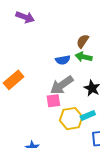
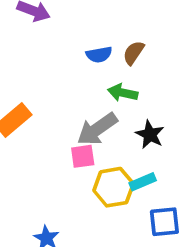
green arrow: (84, 57) -> (123, 93), moved
blue semicircle: (63, 60) -> (99, 55), moved

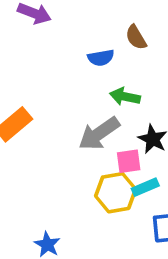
brown semicircle: (134, 53) -> (136, 37), moved, turned -65
pink square: (83, 156) -> (129, 161), moved

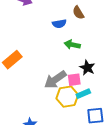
gray arrow: (99, 134) -> (55, 80), moved

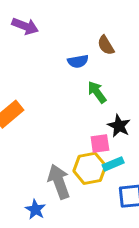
green arrow: (72, 45) -> (97, 92), turned 42
gray arrow: (55, 80) -> (59, 182), moved, turned 105

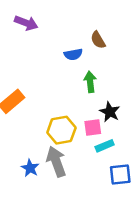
green arrow: (97, 92) -> (90, 82), turned 30
yellow hexagon: (90, 168) -> (61, 130), moved
blue star: (35, 209) -> (30, 168), moved

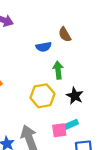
pink square: (93, 128) -> (59, 130), moved
yellow hexagon: (61, 130) -> (42, 96), moved

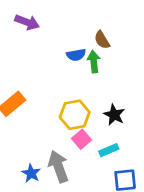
green arrow: (58, 70) -> (94, 62), moved
pink square: (59, 130) -> (82, 139), moved, turned -32

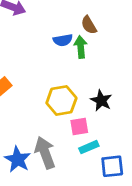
pink square: (82, 139) -> (79, 127), moved, turned 30
cyan rectangle: (109, 150) -> (89, 147), moved
blue star: (31, 173) -> (18, 159), size x1.4

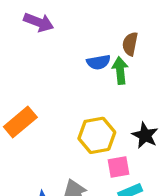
brown semicircle: (89, 25) -> (130, 44), turned 42

